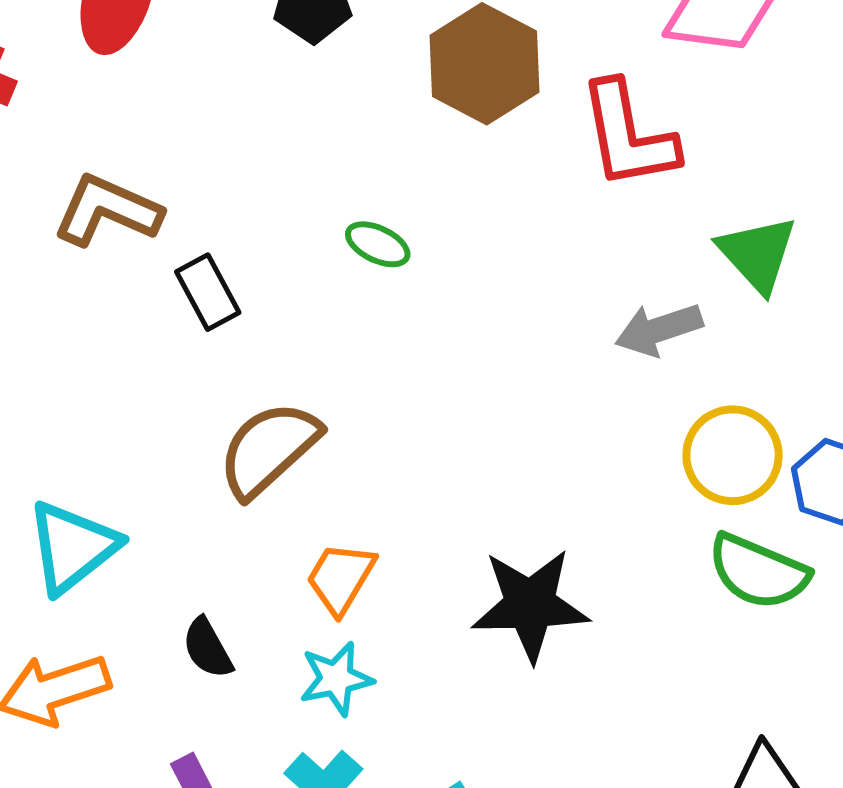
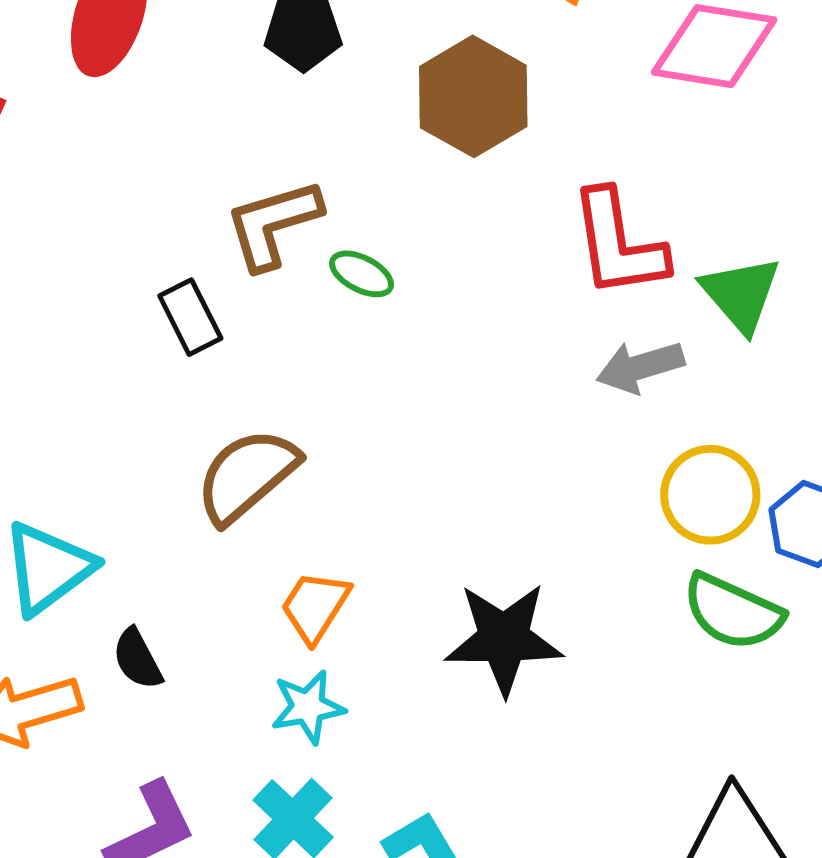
red L-shape: (628, 135) -> (618, 244), moved
brown L-shape: (107, 210) -> (273, 224), moved, turned -42
black semicircle: (207, 648) -> (137, 659), moved

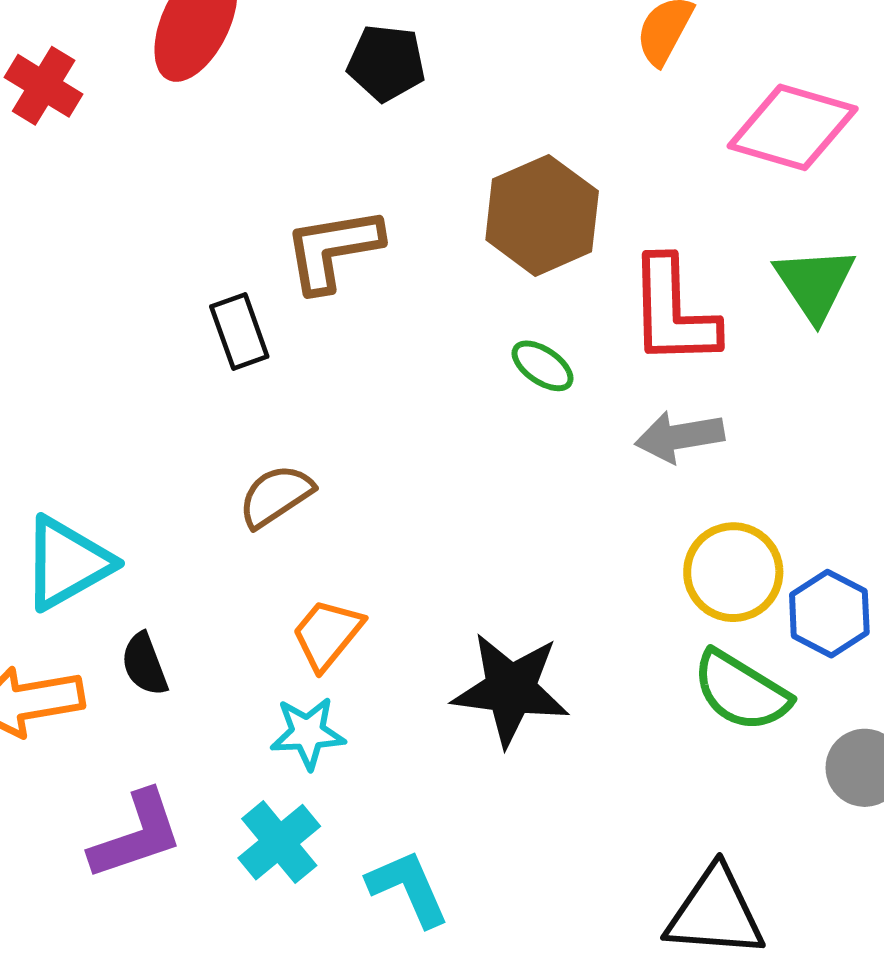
brown hexagon: (473, 96) -> (542, 215), moved
green ellipse: (362, 274) -> (543, 366), moved
green triangle: (741, 294) -> (815, 284), moved
brown semicircle: (247, 476) -> (276, 496), size x0.7

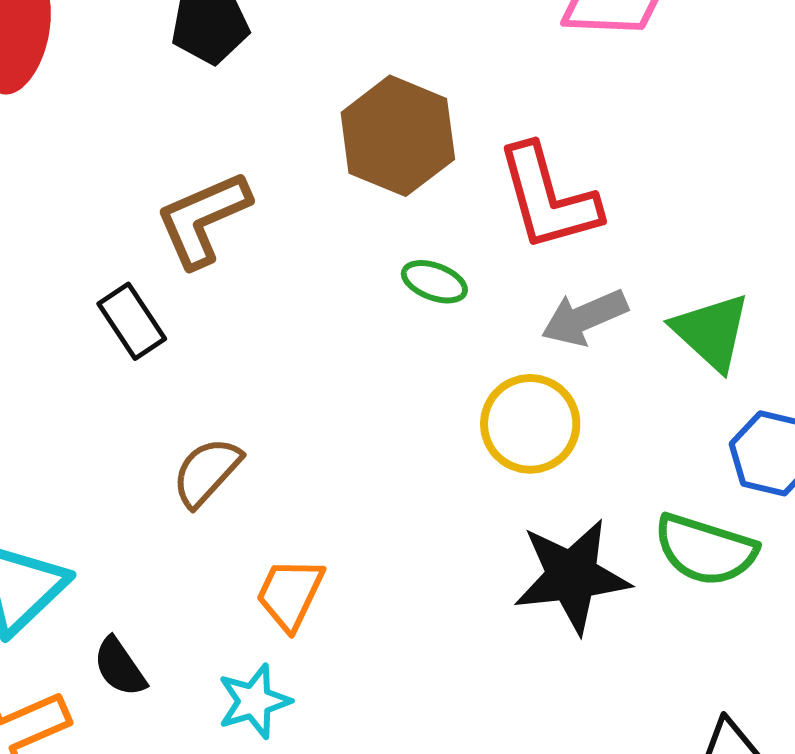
green triangle: (815, 284) -> (711, 332), moved
yellow circle: (733, 572) -> (530, 424), moved
black star: (511, 689) -> (572, 576), moved
cyan star: (308, 733) -> (254, 701), moved

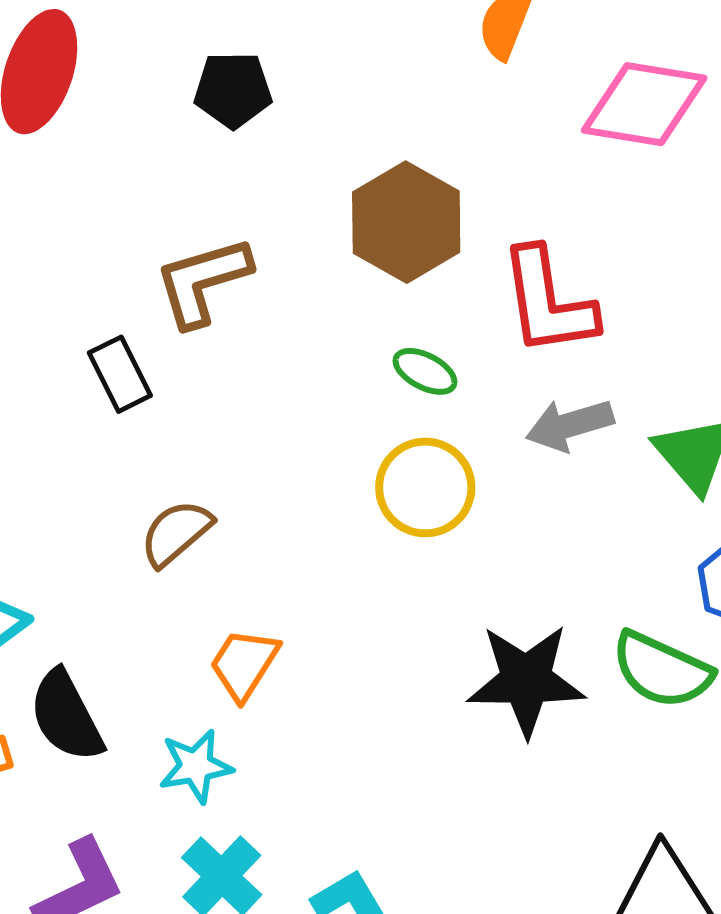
yellow circle: (530, 424) -> (425, 487), moved
black semicircle: (120, 667) -> (66, 716), size x1.5

